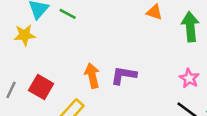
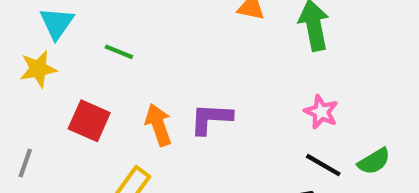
green line: (68, 14) -> (119, 52), moved
red square: (41, 87) -> (89, 121), moved

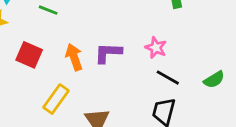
pink star: (321, 112) -> (156, 48), moved
black line: (323, 165) -> (168, 78), moved

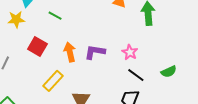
green semicircle: (214, 80) -> (169, 72), moved

